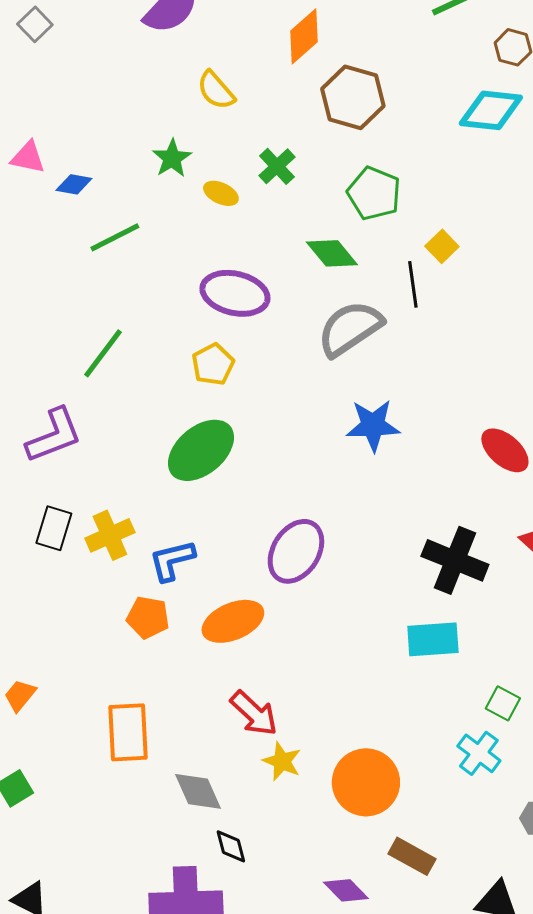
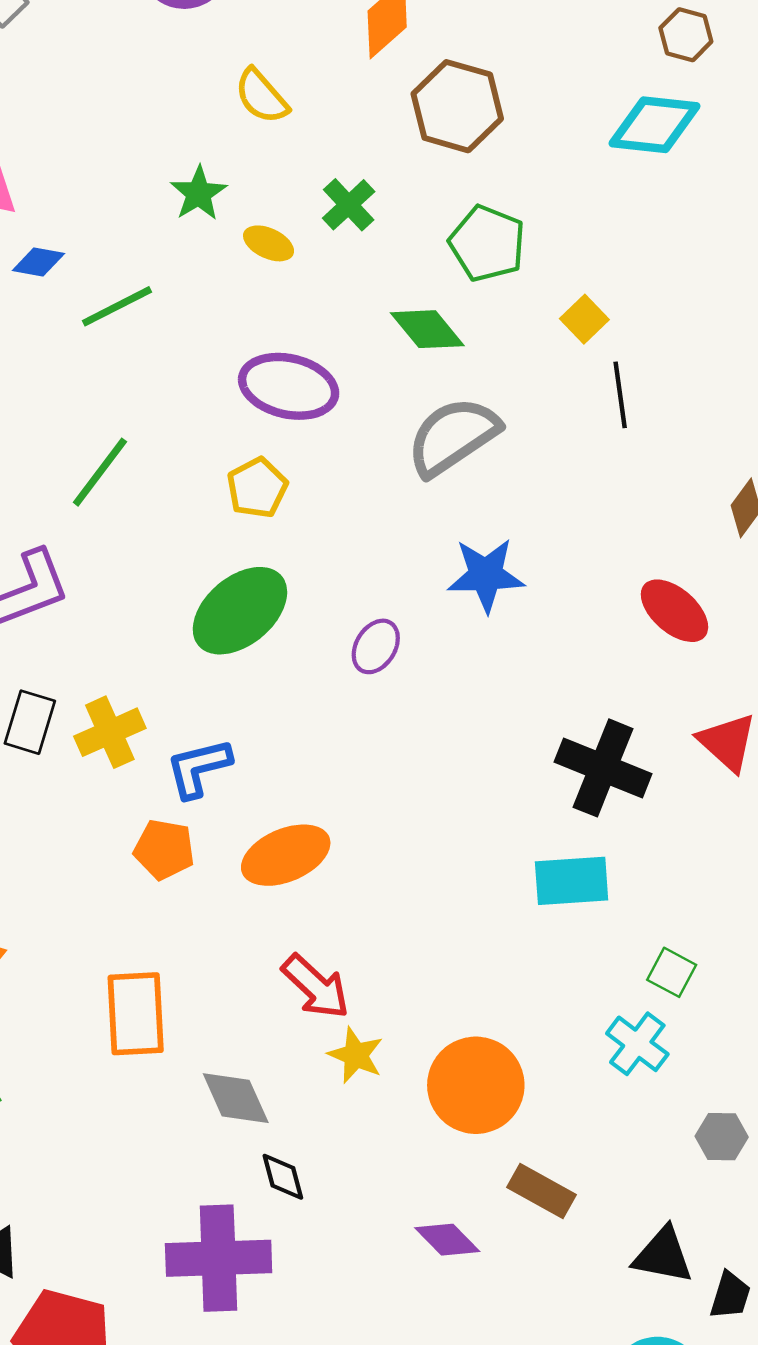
blue diamond: (74, 184) -> (38, 262), moved
black line: (413, 284) -> (620, 395), moved
purple ellipse: (296, 551) -> (376, 646), moved, size x0.6

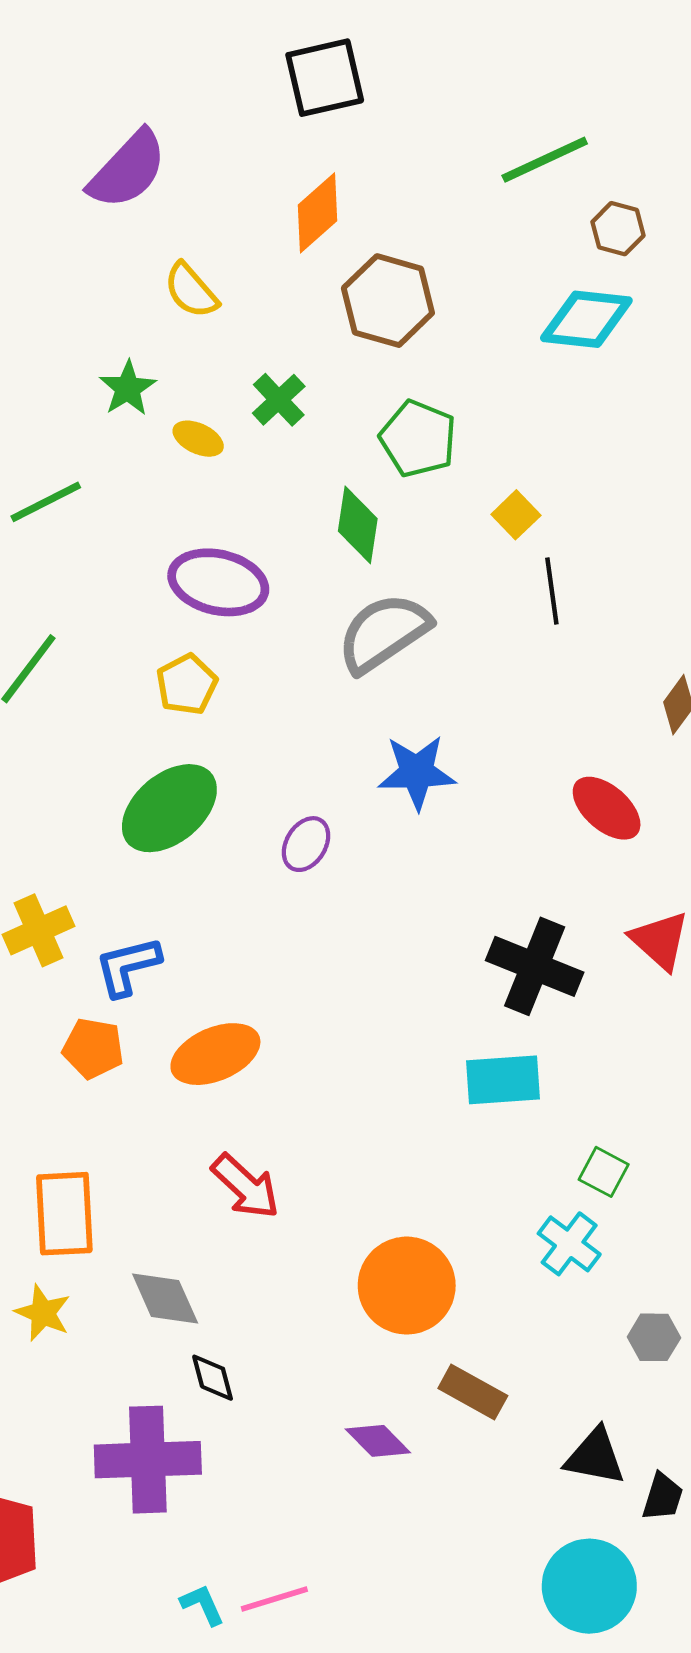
green diamond: (427, 329) -> (358, 525), turned 48
yellow star: (356, 1055) -> (43, 1313), moved

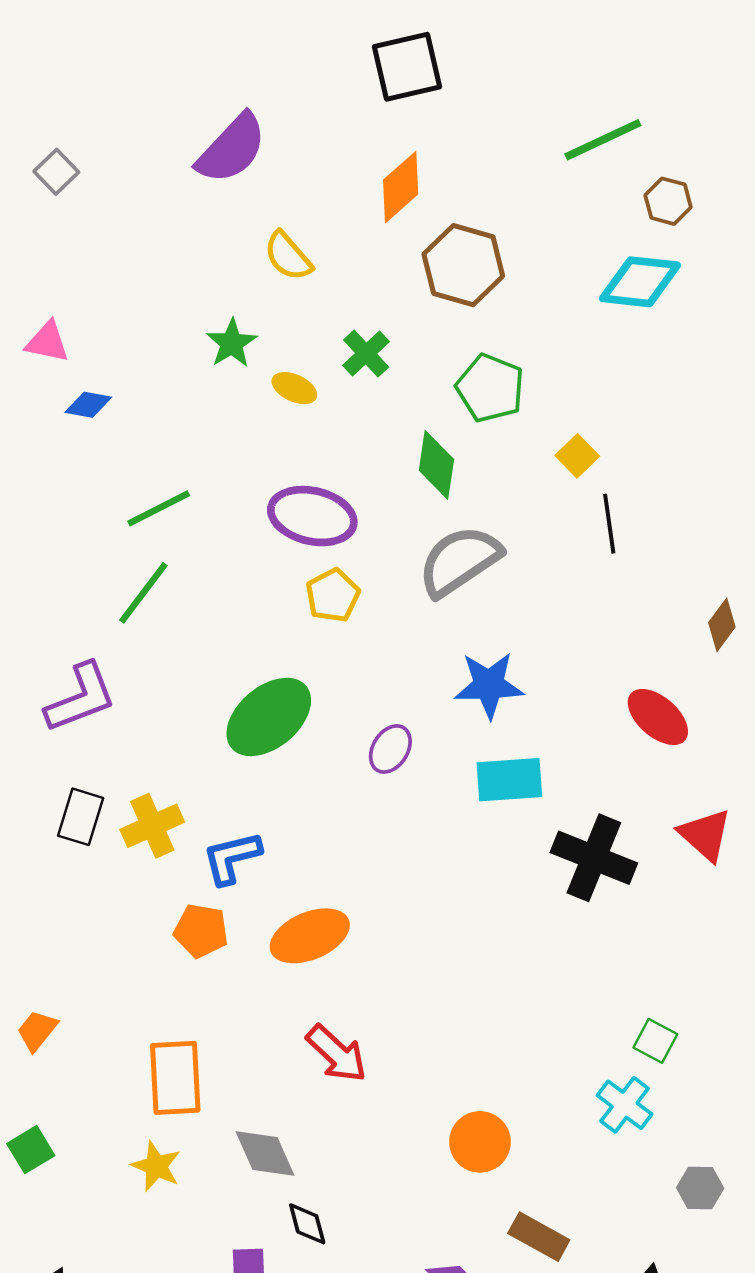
green line: (46, 502) -> (159, 508), moved
yellow pentagon: (187, 684) -> (333, 595), moved
cyan rectangle: (503, 1080) -> (509, 780), moved
orange circle: (407, 1286) -> (480, 1142), size x0.7

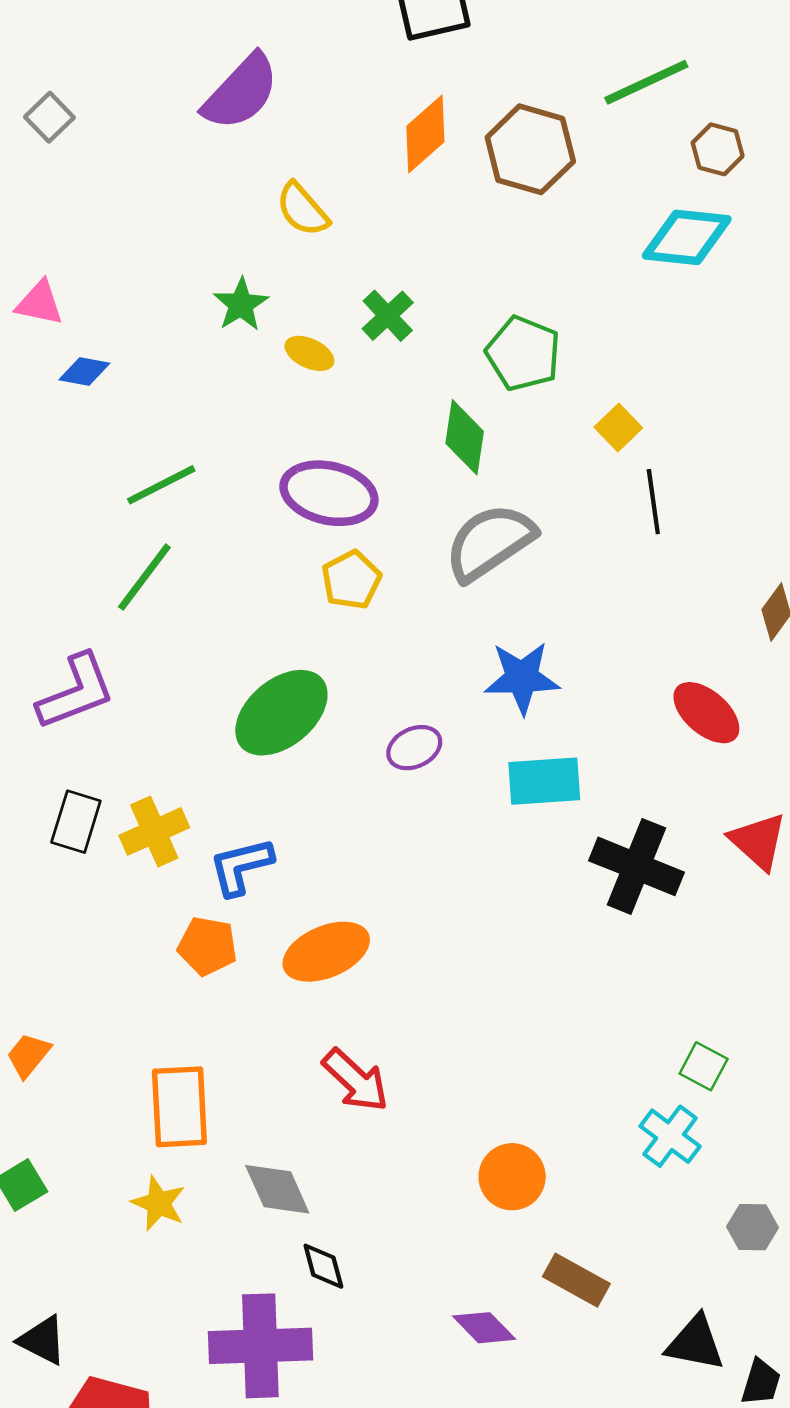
brown hexagon: (463, 265) -> (530, 149), moved
purple ellipse: (390, 749) -> (414, 748), turned 33

